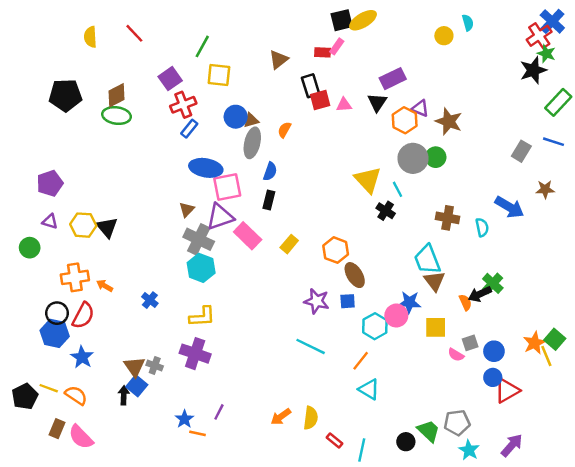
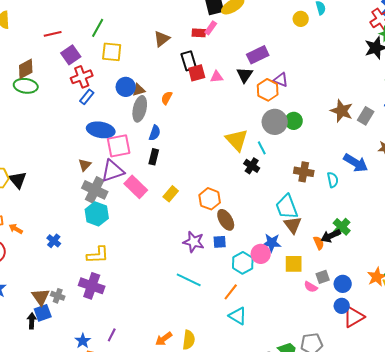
red line: (134, 33) -> (53, 34), moved, turned -60
brown star: (449, 121) -> (342, 111), moved
blue square: (137, 386) -> (43, 313), turned 30

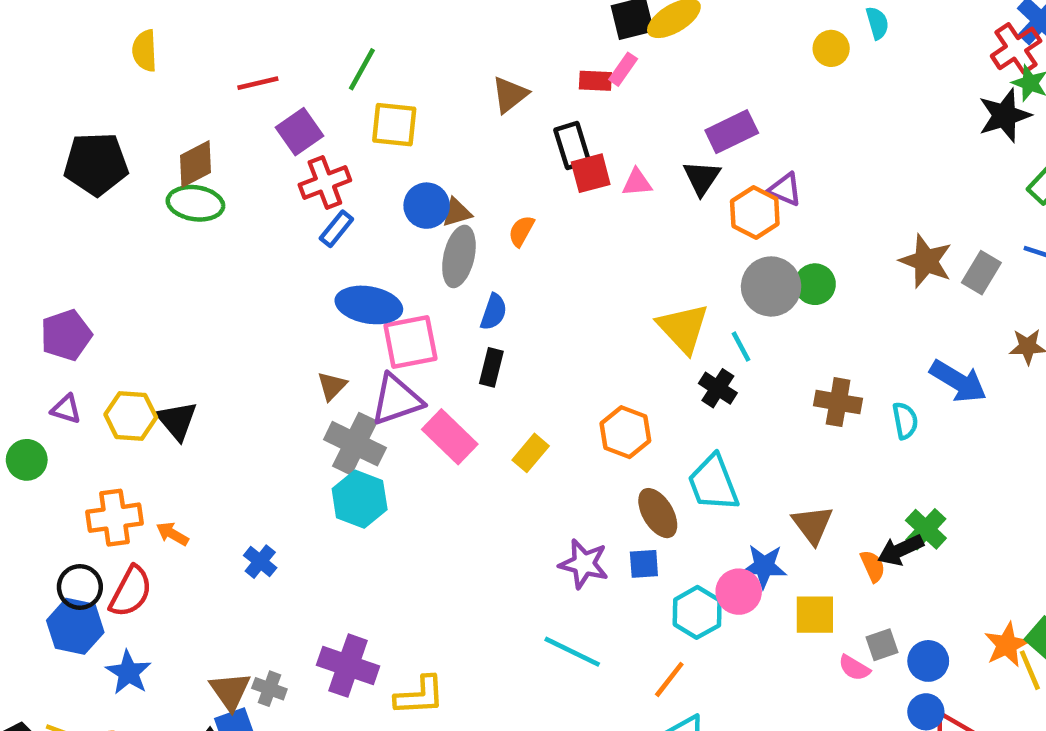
orange hexagon: (210, 199) -> (625, 432), moved
cyan trapezoid: (287, 207) -> (713, 483), moved
yellow L-shape: (98, 255) -> (420, 696), moved

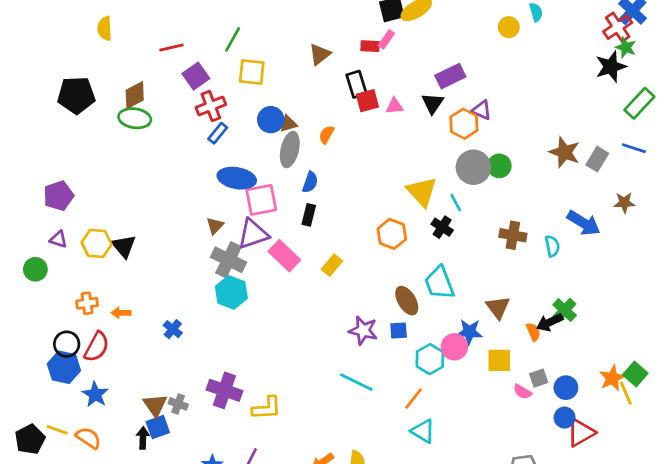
orange hexagon: (625, 432) -> (392, 234), moved
orange cross: (115, 518) -> (87, 303), size x0.7
orange arrow: (172, 534) -> (121, 313), turned -30

